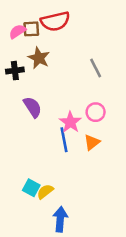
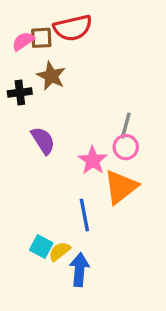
gray line: (96, 68) -> (126, 126), moved, turned 42
blue line: (64, 140) -> (84, 215), moved
orange triangle: (92, 142) -> (121, 187), size x1.6
blue arrow: (60, 219) -> (79, 270), moved

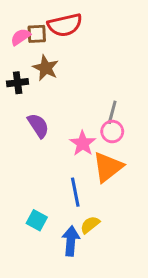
yellow semicircle: (60, 251) -> (90, 225), moved

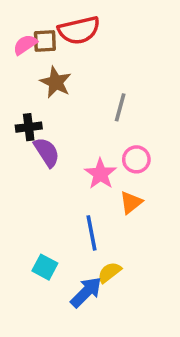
black cross: (18, 83) -> (29, 127), moved
gray line: (112, 112) -> (120, 107), moved
orange triangle: (108, 167) -> (131, 202), size x0.6
blue arrow: (71, 241) -> (86, 292), turned 40

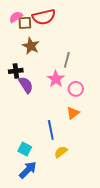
pink semicircle: (25, 45) -> (16, 17), moved
pink star: (100, 174) -> (56, 79), moved
blue arrow: (86, 292) -> (28, 170), moved

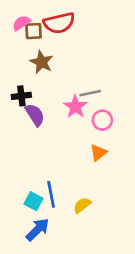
gray line: (67, 60) -> (90, 93), moved, turned 63
blue line: (51, 130) -> (51, 194), moved

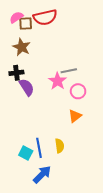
brown star: (42, 62) -> (22, 47), moved
yellow semicircle: (82, 205) -> (60, 146), moved, turned 120
blue arrow: (38, 230) -> (42, 174), moved

